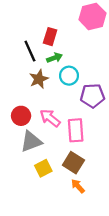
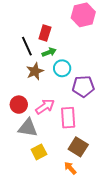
pink arrow: (50, 118) -> (45, 107), turned 108
gray triangle: (31, 141) -> (28, 128), turned 30
brown square: (73, 163) -> (78, 147), moved

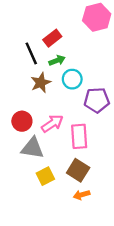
red rectangle: (45, 33) -> (52, 38), turned 35
brown square: (78, 147) -> (78, 170), moved
orange arrow: (70, 168) -> (82, 195), turned -64

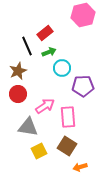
brown star: (41, 83) -> (18, 71), moved
red circle: (22, 121) -> (18, 94), moved
orange arrow: (82, 195) -> (80, 167), moved

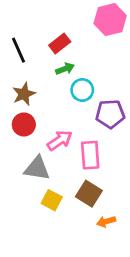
black line: (27, 46) -> (19, 50), moved
yellow square: (39, 151) -> (52, 200), turned -35

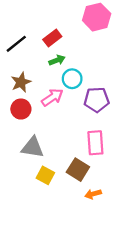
black line: (19, 50) -> (16, 44), turned 75
pink arrow: (60, 140) -> (52, 97), moved
pink rectangle: (90, 155) -> (95, 143), moved

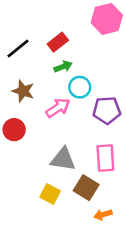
brown star: (21, 82) -> (23, 91), turned -30
red circle: (21, 109) -> (14, 130), moved
gray triangle: (33, 147) -> (63, 159), moved

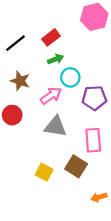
gray triangle: (63, 159) -> (56, 126), moved
orange arrow: (103, 215) -> (99, 197), moved

